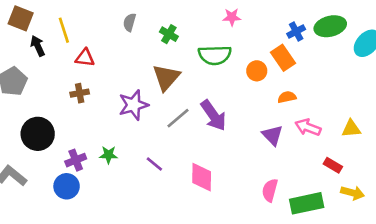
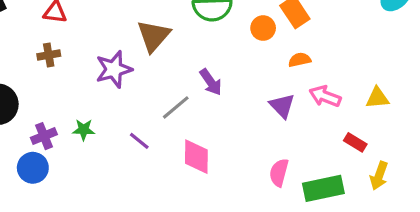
purple arrow: (213, 115) -> (211, 82), size x0.7
gray line: (178, 118) -> (176, 107), moved
yellow arrow: (353, 193) -> (379, 176), turned 95

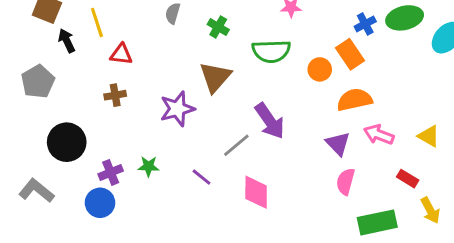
orange semicircle: (300, 60) -> (355, 100), size x1.6
purple arrow: (211, 82) -> (270, 121), size x1.4
yellow triangle: (377, 98) -> (429, 136), turned 35
pink semicircle: (279, 173) -> (345, 182), moved
yellow arrow: (379, 176) -> (430, 210), turned -48

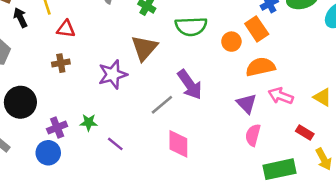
purple line: (202, 177) -> (115, 144), moved

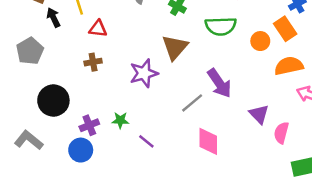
purple triangle: (247, 103) -> (259, 114), moved

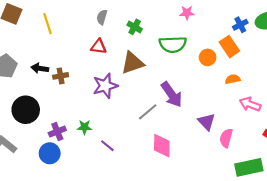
black arrow: (53, 18) -> (40, 68), moved, turned -56
red triangle: (98, 29) -> (99, 47), moved
brown triangle: (175, 47) -> (132, 63), turned 30
orange semicircle: (289, 66) -> (233, 79), size x0.6

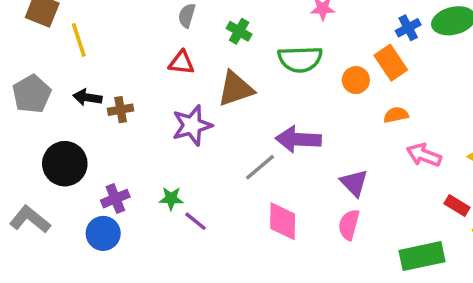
yellow line: (47, 24) -> (79, 40), moved
purple arrow: (172, 94) -> (298, 139), turned 128
green star: (84, 127) -> (171, 199), moved
pink semicircle: (226, 138) -> (349, 225), moved

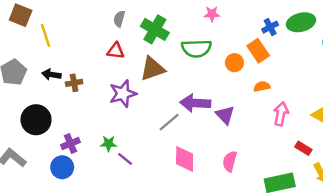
green cross: (239, 31) -> (155, 29), size x1.6
pink arrow: (424, 155) -> (281, 114), turned 80
purple triangle: (354, 183) -> (225, 115), moved

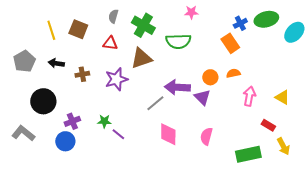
brown square: (21, 15) -> (78, 29), moved
orange circle: (234, 63) -> (210, 77), moved
brown cross: (74, 83) -> (82, 74), moved

